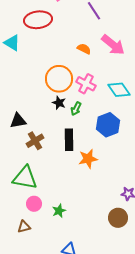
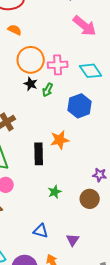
orange semicircle: (84, 49) -> (15, 30), moved
pink cross: (86, 84) -> (58, 65), turned -30
black rectangle: (69, 140) -> (39, 154), moved
green star: (59, 211) -> (55, 192), moved

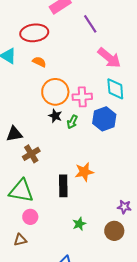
cyan diamond: (91, 71) -> (115, 89), moved, turned 30
blue hexagon: (80, 106) -> (104, 119), moved

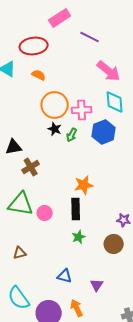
purple line: (90, 24) -> (90, 37), turned -30
black rectangle: (63, 186) -> (76, 209), moved
pink circle: (30, 217) -> (45, 213), moved

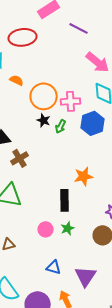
orange semicircle: (39, 75) -> (17, 80), moved
orange star: (84, 185) -> (84, 176), moved
pink circle: (45, 213) -> (46, 229), moved
purple triangle: (97, 285) -> (86, 276), size x1.6

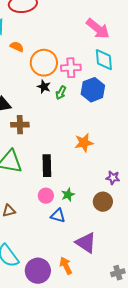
brown cross: (20, 158) -> (20, 125), turned 30
black rectangle: (65, 200) -> (47, 166), moved
blue triangle: (54, 267) -> (58, 216), moved
purple triangle: (86, 276) -> (86, 243), turned -30

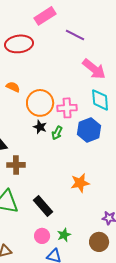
black rectangle: (47, 166) -> (43, 206), turned -40

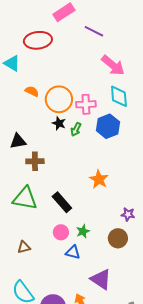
orange semicircle: (13, 87) -> (32, 91), moved
orange star: (80, 183) -> (99, 179), turned -30

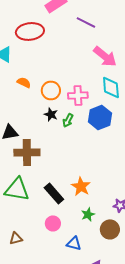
orange circle: (59, 99) -> (51, 90), size x0.7
brown cross: (35, 161) -> (27, 152), size x1.4
orange star: (99, 179) -> (81, 186), moved
green star: (83, 231) -> (88, 214), moved
blue triangle: (73, 252) -> (74, 243), moved

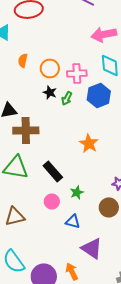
pink arrow: (105, 56) -> (104, 34), turned 130
orange semicircle: (24, 82) -> (23, 60), turned -104
orange star: (81, 186) -> (89, 143), moved
green star: (88, 214) -> (77, 192), moved
brown triangle: (16, 238) -> (15, 216), size x1.5

